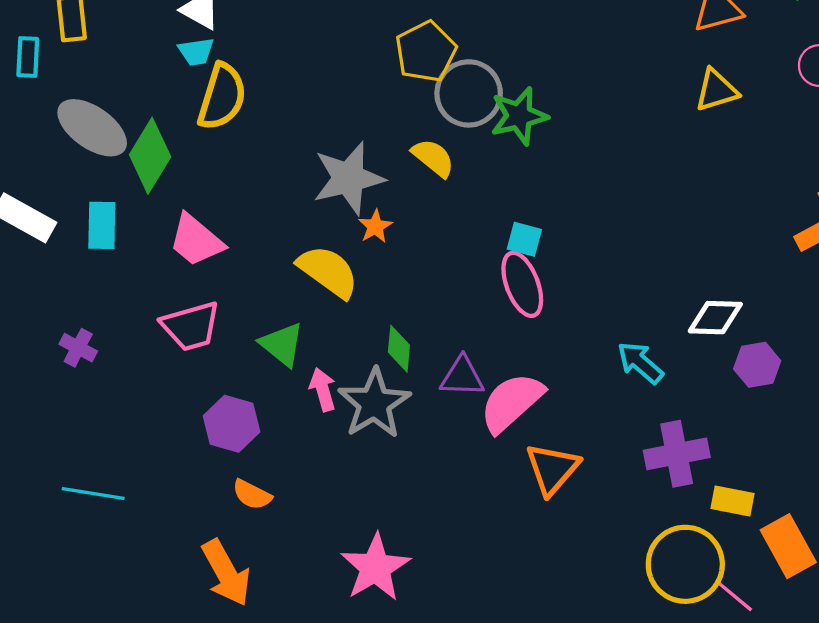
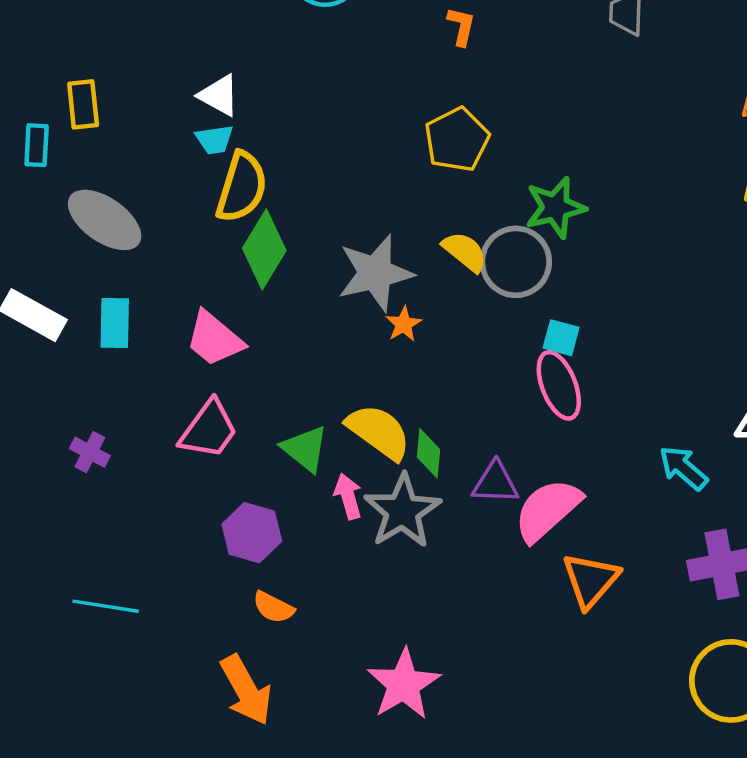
gray circle: (469, 93) -> (516, 262), moved
green diamond: (150, 156) -> (264, 249), moved
yellow semicircle: (328, 271) -> (379, 432), moved
pink trapezoid: (191, 326) -> (209, 429), turned -38

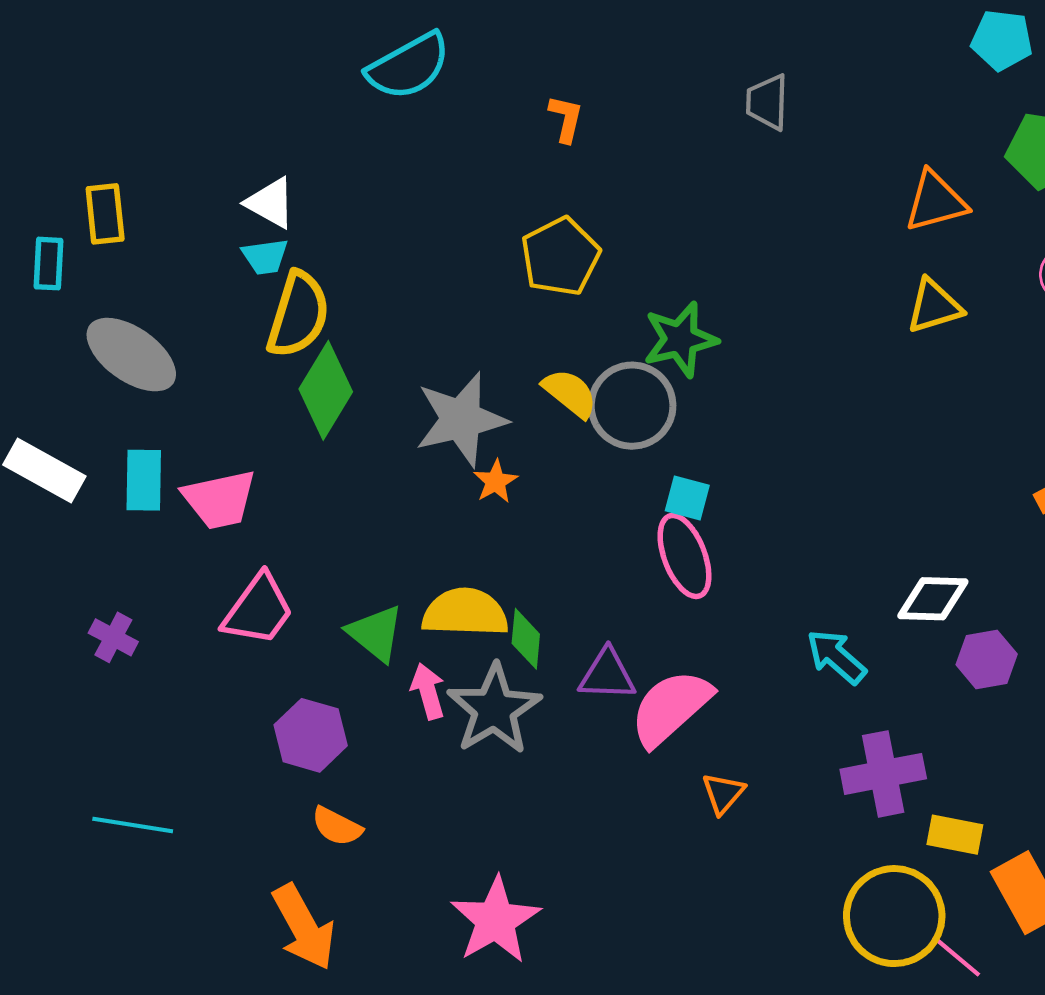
pink trapezoid: (214, 339) -> (220, 499), moved, turned -52
yellow semicircle: (379, 432) -> (465, 613), turned -34
orange triangle: (590, 580) -> (723, 793), size x0.6

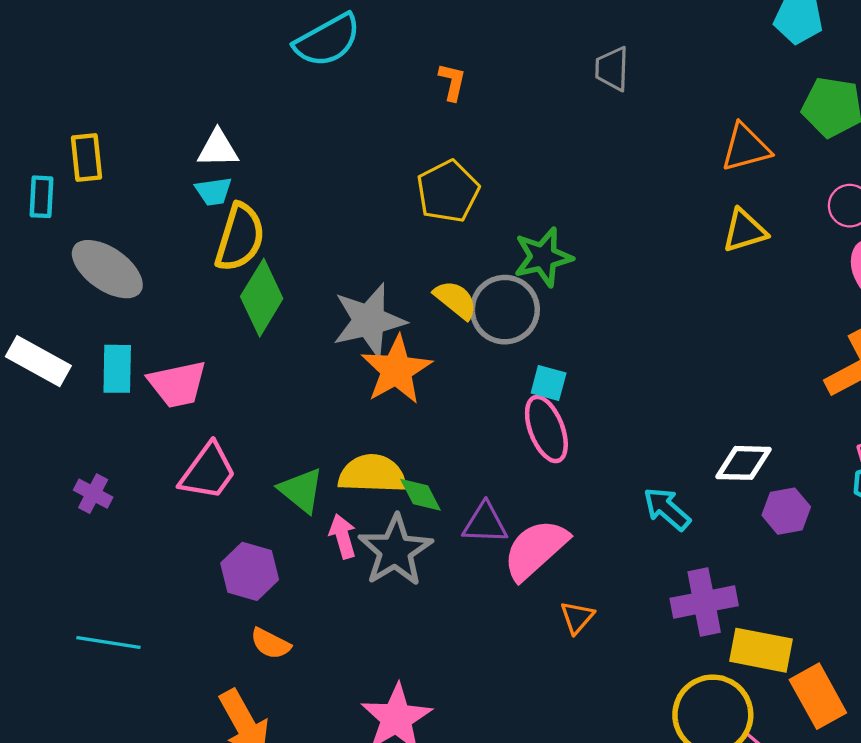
white triangle: (271, 203) -> (218, 149), turned -30
orange star: (495, 481) -> (396, 370), size x2.0
green diamond: (526, 639) -> (420, 495), turned -33
yellow rectangle: (955, 835) -> (761, 650), size x1.4

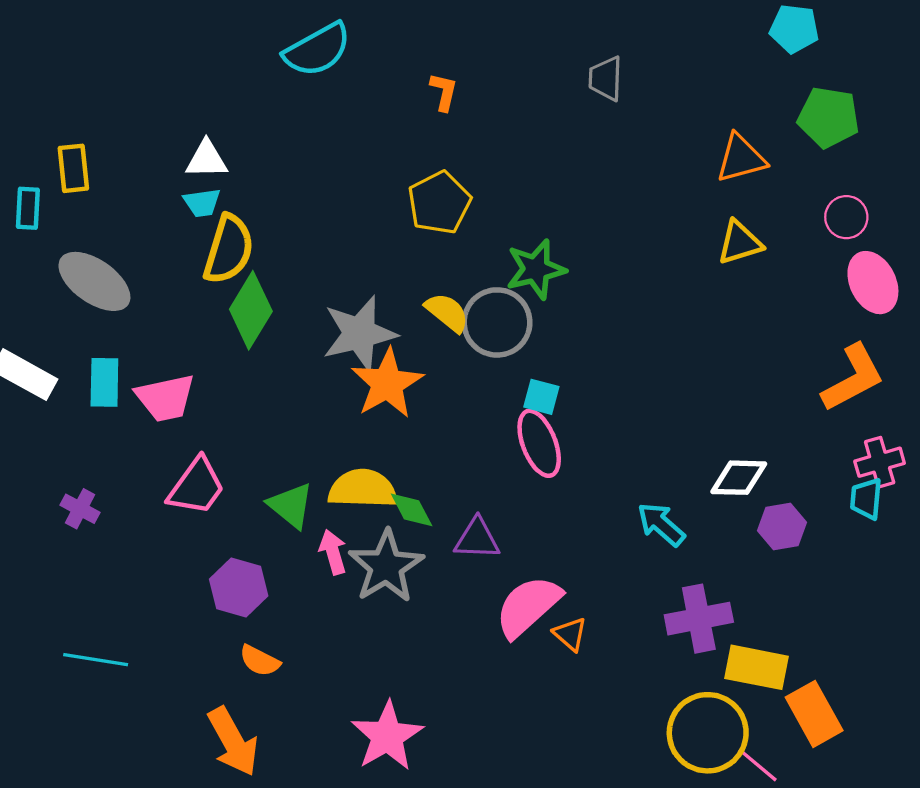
pink semicircle: (535, 549) -> (528, 606), moved
orange triangle: (577, 617) -> (570, 634), turned -30

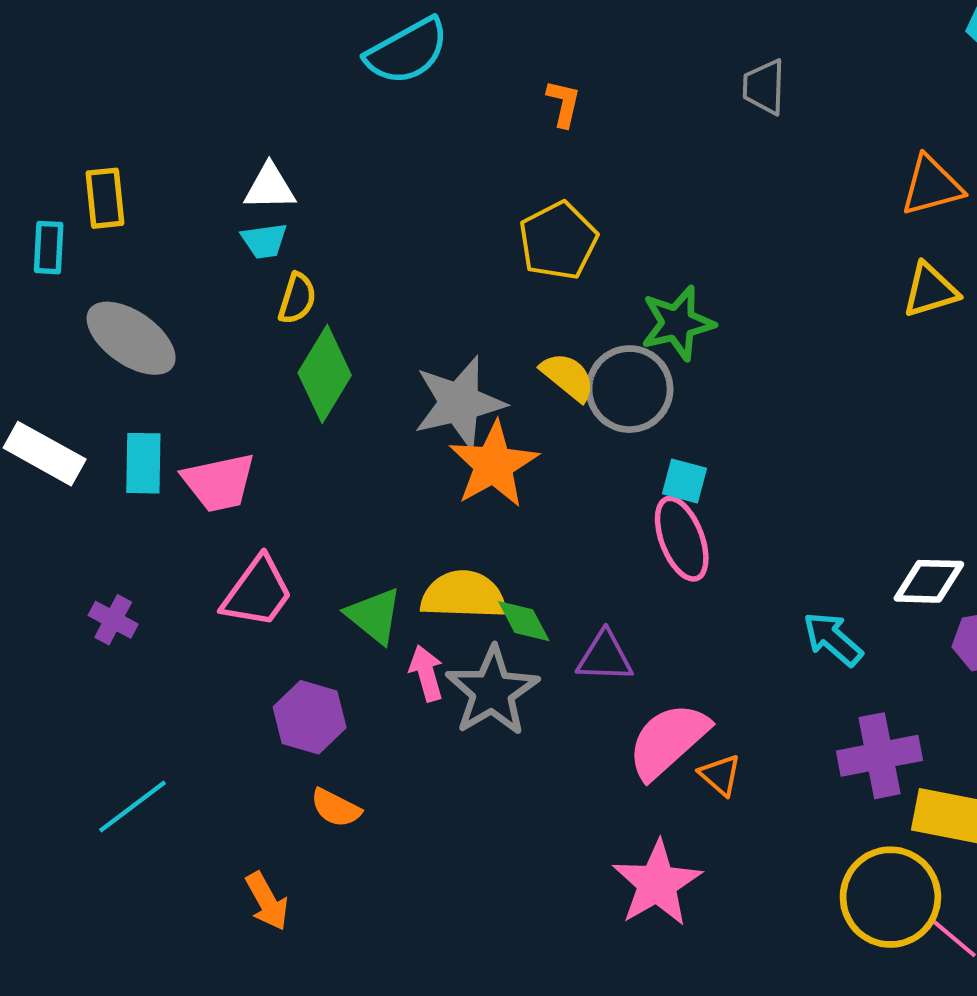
yellow semicircle: (229, 249) -> (297, 298), size x0.6
cyan line: (96, 660) -> (132, 806), turned -46
pink star: (387, 736) -> (657, 883), moved
orange arrow: (233, 742) -> (267, 901), moved, size x0.7

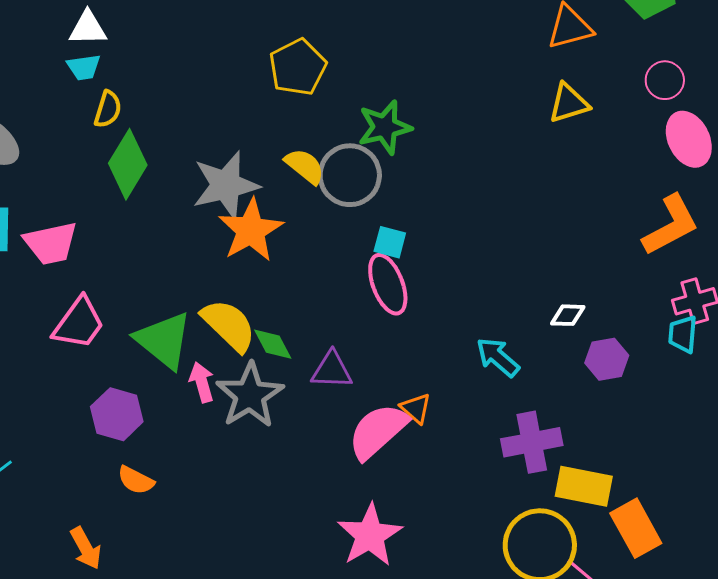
white diamond: (929, 581) -> (568, 315), size x0.7
yellow semicircle: (463, 595) -> (229, 325), turned 42
green triangle: (374, 616) -> (164, 340), size x1.4
orange triangle: (720, 775) -> (416, 408), moved

